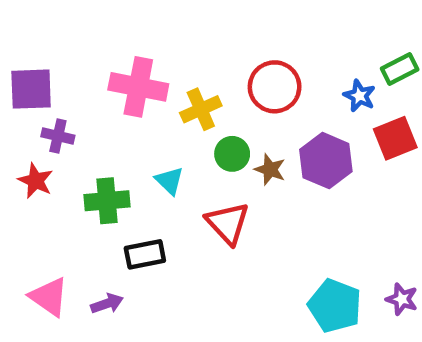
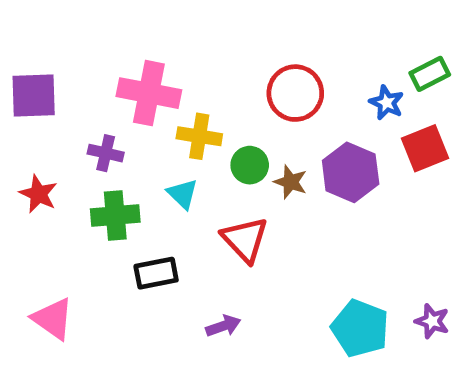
yellow cross: (201, 109) -> (199, 136), moved, turned 33
purple cross: (58, 136) -> (106, 153), moved
purple arrow: (107, 304) -> (223, 326), moved

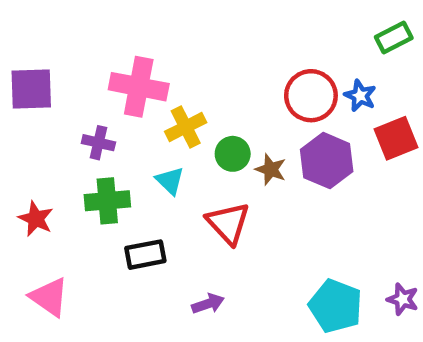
green rectangle: (430, 74) -> (394, 38), moved
red circle: (295, 93) -> (311, 96), moved
yellow cross: (199, 136) -> (186, 127), turned -36
red star: (38, 194) -> (36, 219), moved

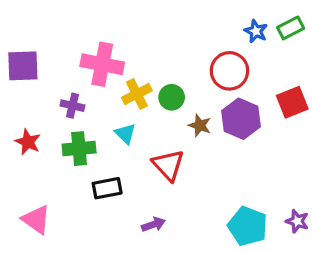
blue star: (360, 96) -> (256, 31), moved
green circle: (233, 154) -> (172, 97), moved
red star: (36, 219) -> (28, 142), moved

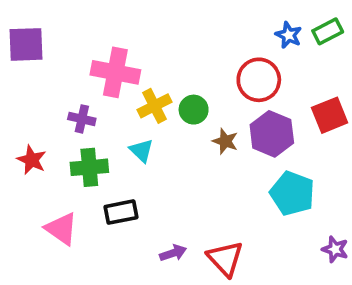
purple square: (23, 66) -> (26, 44), moved
red triangle: (168, 165) -> (225, 259), moved
pink triangle: (36, 220) -> (61, 229), moved
cyan pentagon: (248, 226) -> (292, 193), moved

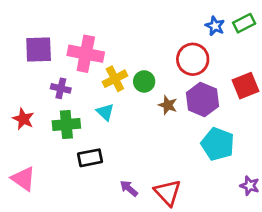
purple square: (26, 44) -> (39, 50), moved
pink triangle: (61, 229) -> (23, 179), moved
purple arrow: (173, 253) -> (129, 188), turned -120

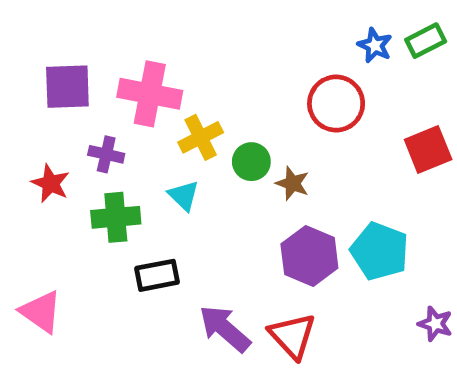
green circle: (144, 81) -> (251, 162), moved
purple hexagon: (202, 100) -> (309, 256), moved
red star: (23, 119) -> (51, 183), moved
purple arrow: (129, 188) -> (225, 329), size x1.6

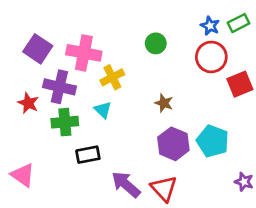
purple square: (67, 87) -> (38, 49), turned 36
red circle: (336, 104) -> (211, 57), moved
purple cross: (106, 154) -> (59, 87), size x1.6
green circle: (251, 162) -> (156, 43), moved

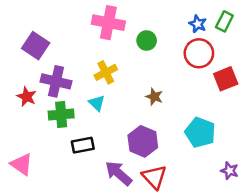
green rectangle: (238, 23) -> (224, 21), turned -36
pink cross: (84, 53) -> (108, 23), moved
purple hexagon: (173, 144) -> (143, 141), moved

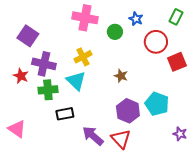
blue star: (198, 24) -> (136, 19), moved
cyan triangle: (97, 103) -> (76, 81), size x1.5
purple hexagon: (143, 141) -> (128, 111), moved

